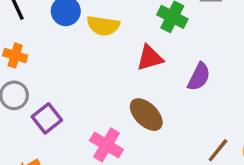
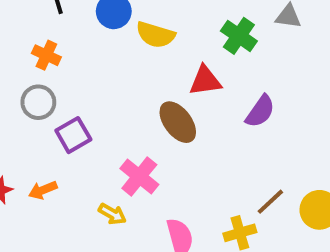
brown ellipse: (146, 115) -> (178, 122), moved

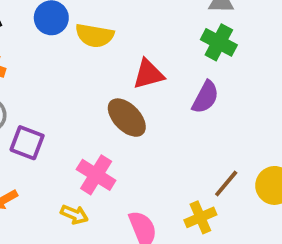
green cross: (239, 36) -> (219, 42), moved
purple square: (73, 135) -> (27, 143), turned -32

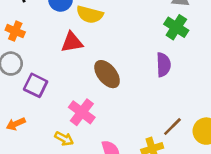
red triangle: (148, 74) -> (72, 42), moved
purple semicircle: (205, 97) -> (163, 65), turned -35

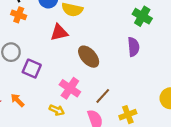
orange cross: (15, 31) -> (19, 15), moved
orange arrow: (16, 124) -> (17, 100), turned 72
brown line: (172, 127) -> (103, 96), moved

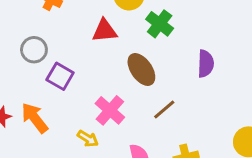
green cross: (142, 16) -> (160, 24), moved
brown line: (103, 96) -> (164, 110), moved
orange arrow: (17, 100) -> (35, 118), size x1.5

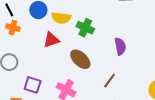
purple square: (60, 76) -> (33, 85), moved
brown line: (164, 110) -> (109, 81), moved

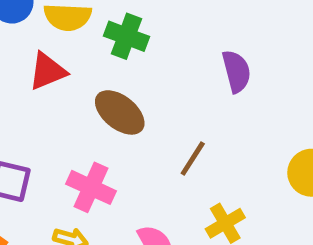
purple semicircle: (120, 46) -> (236, 71), moved

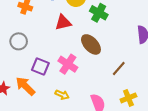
pink cross: (91, 187) -> (68, 64), moved

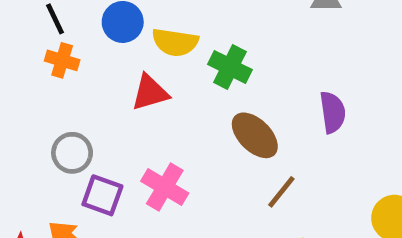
gray circle: (19, 41) -> (72, 153), moved
brown ellipse: (91, 44) -> (255, 135), moved

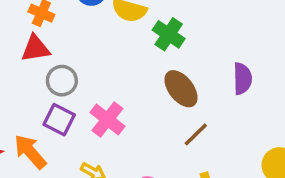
red triangle: (150, 93) -> (35, 48), moved
gray circle: (72, 153) -> (62, 81), moved

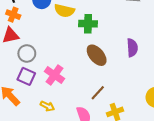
green cross: (169, 34) -> (88, 24), turned -30
brown line: (196, 134) -> (98, 93), moved

